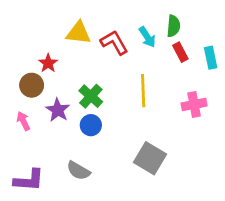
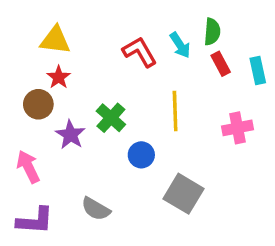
yellow triangle: (78, 33) -> (55, 40), moved
pink arrow: (23, 121) -> (28, 167), moved, size x1.4
blue circle: (91, 125) -> (141, 155), moved

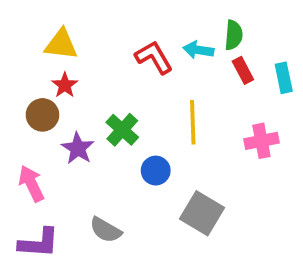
cyan arrow: (180, 45) -> (198, 50), turned 132

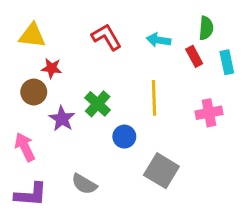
green semicircle: (234, 35) -> (206, 28), moved
yellow triangle: (61, 44) -> (32, 36), moved
red L-shape: (154, 57) -> (107, 37), moved
red star: (65, 85) -> (52, 68), turned -30

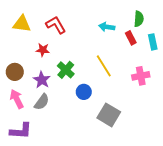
red L-shape: (107, 37) -> (56, 25), moved
red star: (52, 68) -> (43, 50), moved
brown circle: (34, 92) -> (15, 72), moved
yellow line: (154, 98) -> (104, 66), turned -30
gray semicircle: (84, 184) -> (42, 102), moved, turned -84

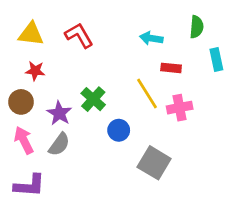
red rectangle: (131, 38) -> (171, 68), moved, turned -56
red star: (43, 50) -> (35, 71), moved
pink cross: (141, 76) -> (180, 108), moved

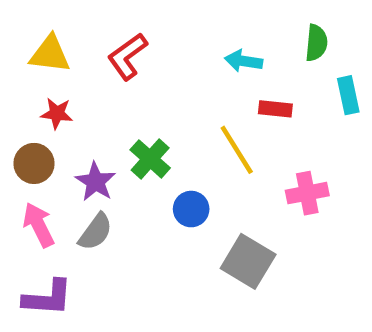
red L-shape: (79, 35) -> (127, 56), turned -96
pink cross: (180, 108) -> (307, 193), moved

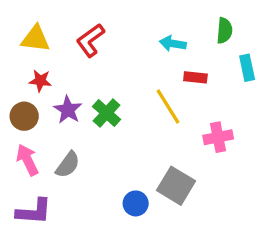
purple star: (95, 182) -> (68, 110), moved
blue circle: (191, 209) -> (136, 203), moved

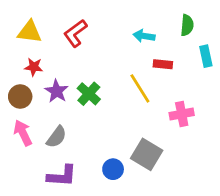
purple L-shape: (34, 212) -> (62, 176), moved

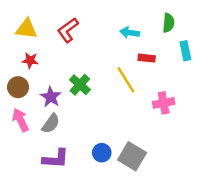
purple star: (57, 91) -> (51, 97), moved
gray square: (147, 154) -> (132, 156), moved

